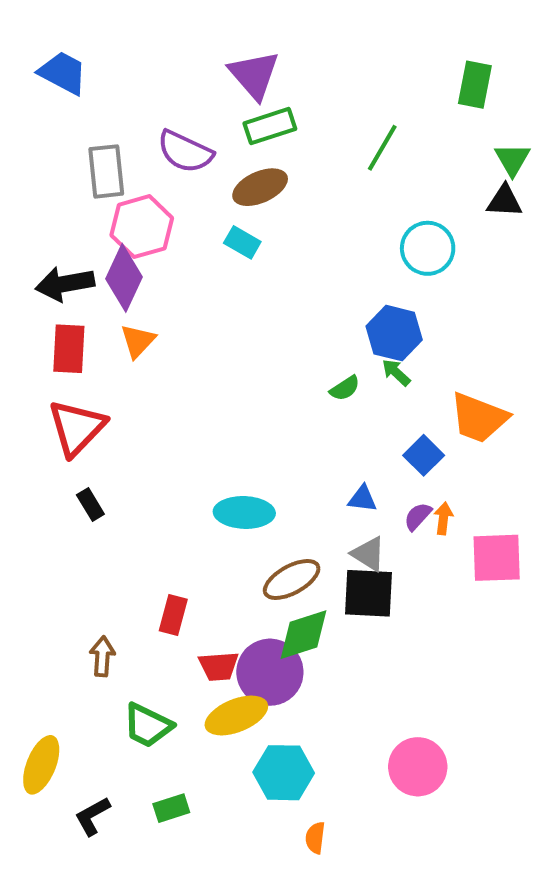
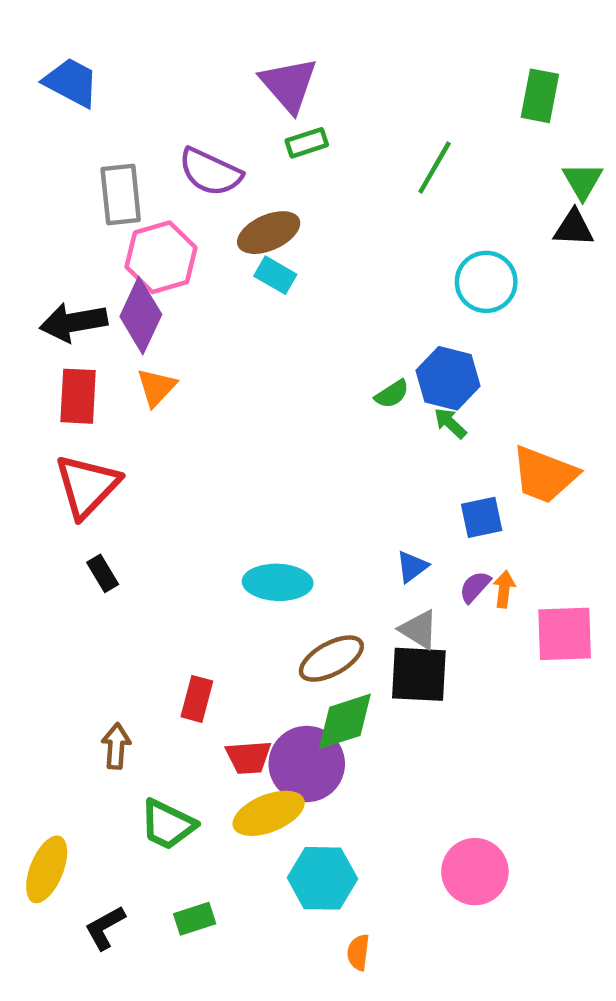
green rectangle: (270, 126) -> (307, 143), size x0.7
brown ellipse: (260, 187) -> (269, 233), moved
green semicircle: (345, 388) -> (392, 394), moved
blue square: (424, 455) -> (482, 517), turned 33
blue triangle: (363, 499) -> (412, 567), turned -44

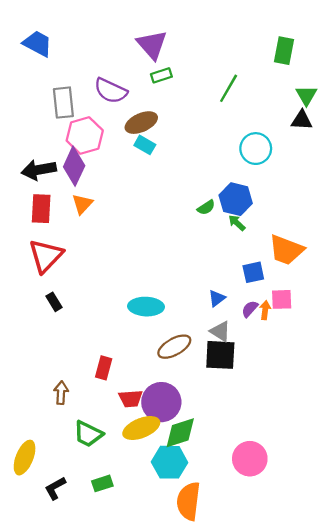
pink square: (565, 634) -> (282, 299), moved, size x0.7
green diamond: (345, 721) -> (180, 433), moved
orange semicircle: (358, 952) -> (188, 501), size x2.0

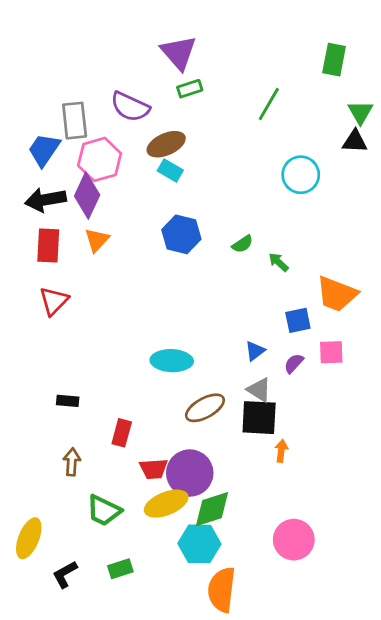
blue trapezoid: (38, 44) -> (44, 150), moved, turned -84
blue hexagon: (236, 199) -> (181, 234), moved
red triangle: (46, 256) -> (54, 301), size x0.7
black rectangle: (54, 302) -> (68, 401), moved, turned -54
orange arrow: (265, 310) -> (281, 451), moved

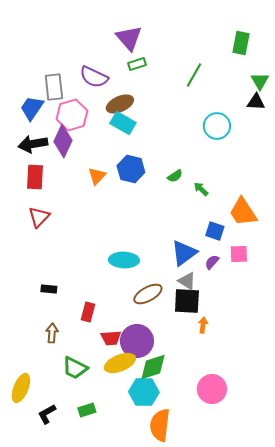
cyan rectangle: (170, 171) -> (123, 123), size x1.4
orange triangle: (97, 240) -> (97, 176), moved
orange trapezoid: (337, 294) -> (243, 212), turned 36
blue square: (298, 320) -> (215, 231), turned 30
blue triangle: (255, 351) -> (184, 253), size x1.8

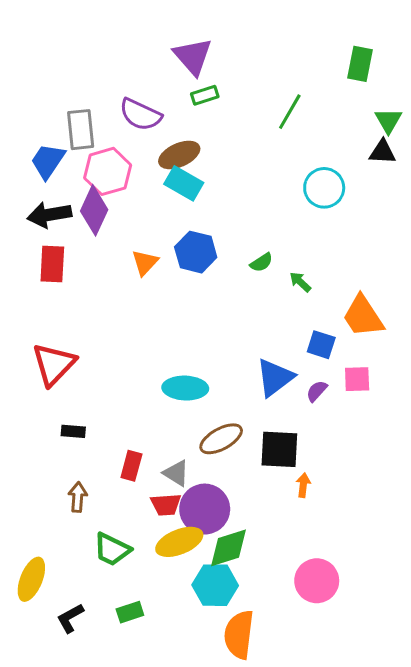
red triangle: (39, 217) -> (54, 364), moved, size x1.4
gray triangle: (187, 281) -> (176, 473), moved

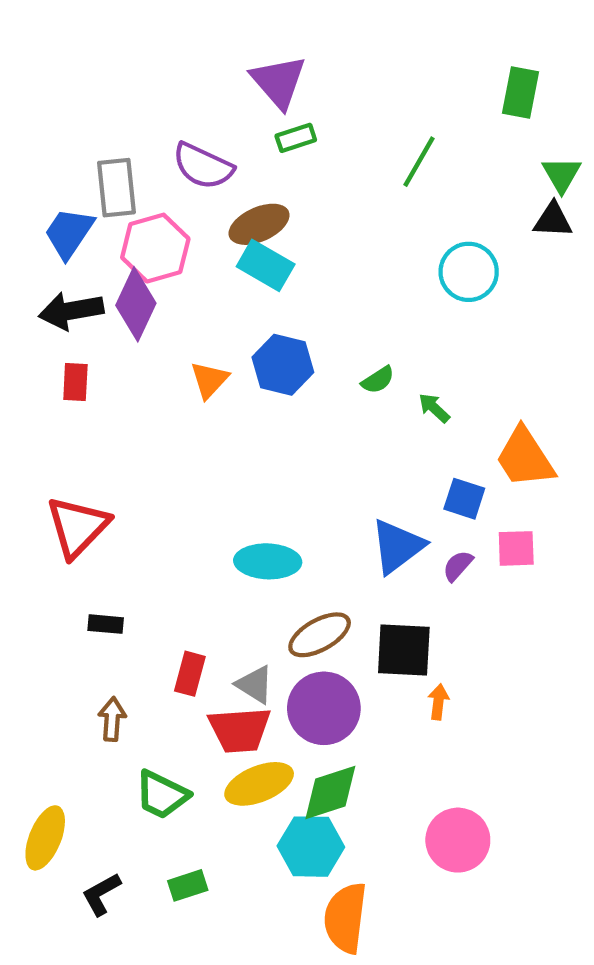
red rectangle: (52, 264) -> (75, 382), size x0.7
red trapezoid: (166, 505) -> (240, 730), size x1.4
purple circle: (205, 509) -> (324, 708), moved

